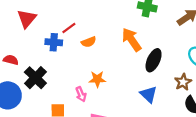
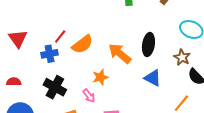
orange arrow: (132, 40) -> (120, 53), moved
orange semicircle: (89, 42) -> (82, 44), size x1.5
black cross: (35, 78) -> (55, 87), moved

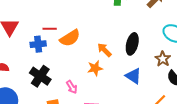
red line: (60, 36) -> (50, 29), turned 48
orange arrow: (120, 53) -> (104, 50), size x0.7
orange star: (100, 77) -> (95, 68), moved

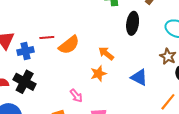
blue cross: (38, 44) -> (26, 51), moved
black ellipse: (132, 44) -> (133, 23), moved
black cross: (40, 76) -> (25, 82), moved

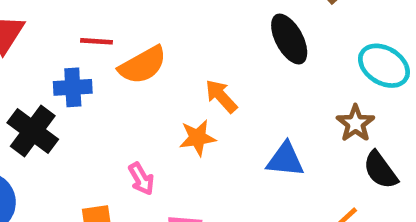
black ellipse: (133, 23) -> (289, 39), turned -45
blue cross: (26, 51) -> (73, 87), moved
blue triangle: (139, 77) -> (285, 160), turned -30

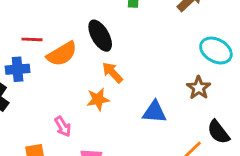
black ellipse: (289, 39) -> (100, 36), moved
black semicircle: (380, 170) -> (218, 132), moved

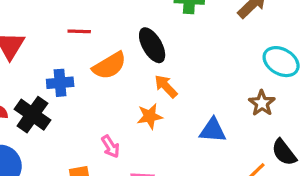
red line: (32, 39) -> (79, 31), moved

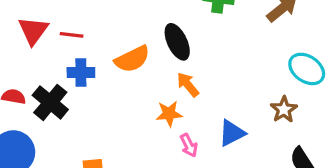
red line: (79, 31) -> (72, 35), moved
blue triangle: (213, 130) -> (232, 133), turned -36
pink arrow: (111, 147) -> (189, 145), moved

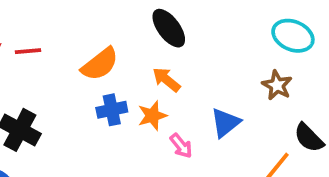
black ellipse: (177, 42) -> (169, 28), moved
blue cross: (81, 72) -> (112, 110), moved

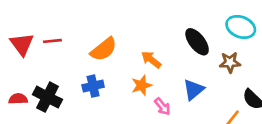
black ellipse: (169, 28) -> (197, 42), moved
brown star: (277, 85) -> (230, 62), turned -30
blue cross: (112, 110) -> (93, 86), moved

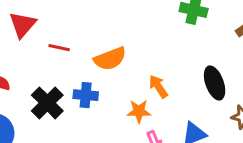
red line: (52, 41) -> (59, 48), moved
black cross: (48, 97) -> (47, 103), moved

